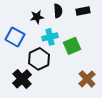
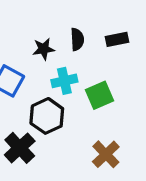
brown cross: (87, 79) -> (106, 154), moved

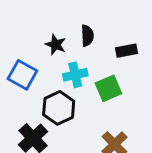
black rectangle: (117, 39) -> (127, 51), moved
black star: (44, 49) -> (56, 45), turned 30

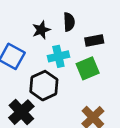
black star: (56, 45) -> (41, 30), turned 30
black rectangle: (127, 51) -> (94, 40), moved

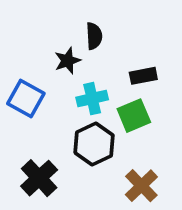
black semicircle: (69, 22) -> (94, 36), moved
black hexagon: (44, 86) -> (94, 144), moved

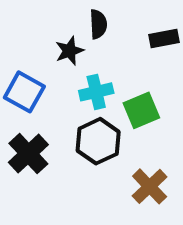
black rectangle: (143, 76) -> (164, 39), moved
black cross: (39, 178) -> (28, 154), moved

